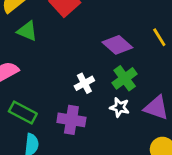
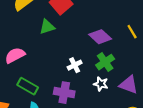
green triangle: (27, 31) -> (47, 27), moved, turned -42

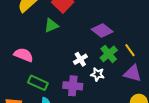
yellow line: (132, 32) -> (130, 50), moved
pink semicircle: (15, 55) -> (24, 55), turned 54
white star: (101, 84) -> (97, 74), moved

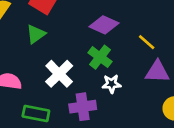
green cross: (109, 54) -> (100, 57), moved
white cross: (80, 59) -> (59, 74), moved, size x1.5

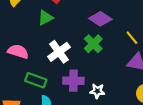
white star: (112, 84) -> (97, 91), moved

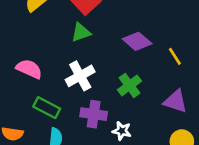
green triangle: (45, 18) -> (81, 32), moved
yellow line: (132, 38) -> (175, 56), moved
green cross: (93, 44) -> (129, 85), moved

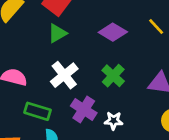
yellow line: (175, 56) -> (156, 27), moved
purple cross: (94, 114) -> (84, 109), turned 35

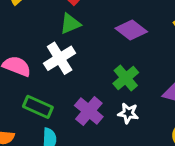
white cross: (64, 75) -> (60, 58), moved
white star: (114, 121) -> (128, 113), moved

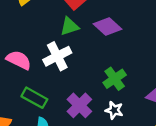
purple diamond: (131, 30) -> (107, 26), moved

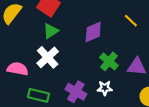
purple diamond: (107, 26) -> (93, 32), moved, turned -50
green cross: (115, 79) -> (109, 61), moved

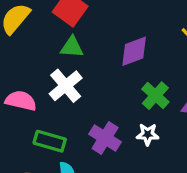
green triangle: (51, 31) -> (72, 47), turned 35

